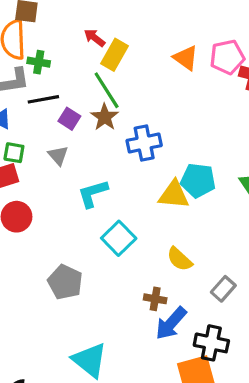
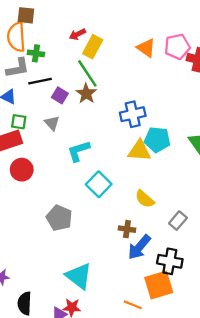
red arrow: (94, 38) -> (77, 34), turned -63
blue cross: (144, 143) -> (133, 114), moved

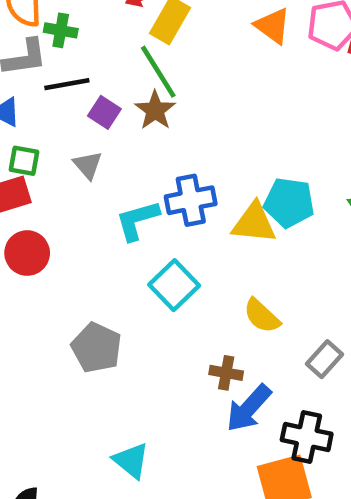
blue cross: (133, 114) -> (191, 200), moved
cyan triangle: (79, 276) -> (131, 461), size x0.7

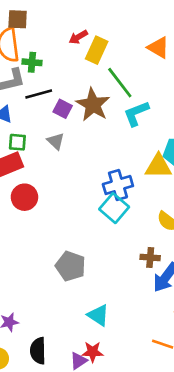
green line: (158, 72) -> (120, 83), moved
brown star: (155, 110) -> (93, 105), size x1.4
blue cross: (191, 200) -> (118, 185), moved
cyan L-shape: (137, 220) -> (136, 113), moved
gray pentagon: (96, 348) -> (71, 266), moved

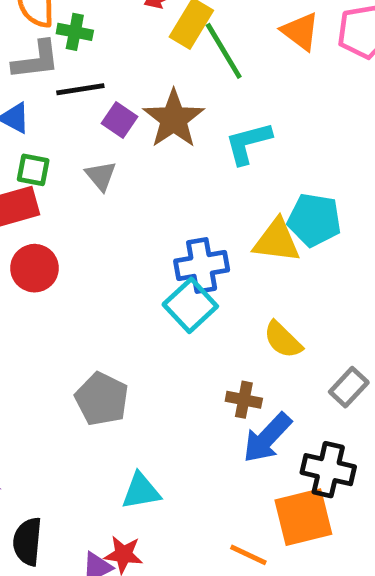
green line: (120, 83) -> (224, 51), moved
cyan triangle: (98, 315) -> (141, 491), turned -50

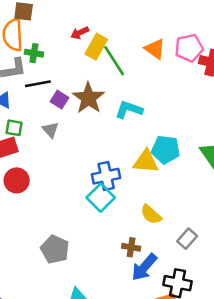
cyan L-shape: (248, 143) -> (129, 110), turned 36

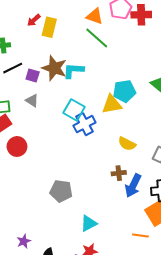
green line: (114, 61) -> (97, 38), moved
cyan L-shape: (129, 110) -> (73, 71), moved
cyan square: (101, 198) -> (74, 110), moved

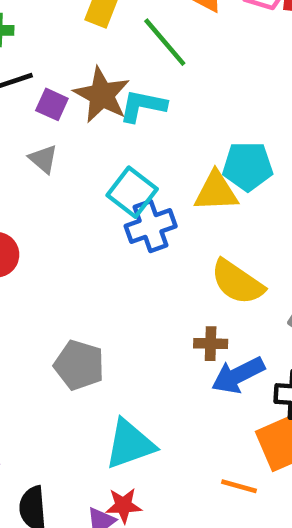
green line: (97, 38) -> (165, 42), moved
yellow semicircle: (127, 144) -> (237, 282), size x1.4
blue arrow: (133, 186) -> (238, 375), turned 30
cyan triangle: (89, 223) -> (130, 444), size x1.4

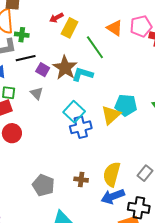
yellow triangle: (216, 191) -> (111, 115), turned -45
yellow semicircle: (237, 282) -> (112, 174), moved, turned 65
brown cross: (211, 344) -> (81, 180), moved

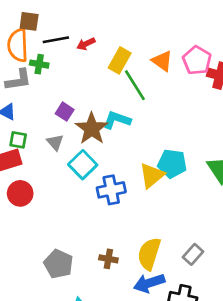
pink pentagon: (141, 26) -> (197, 60), turned -30
yellow rectangle: (70, 28) -> (120, 60), moved
black line: (26, 58) -> (56, 40), moved
brown star: (65, 68) -> (92, 129), moved
cyan square: (74, 112) -> (83, 165), moved

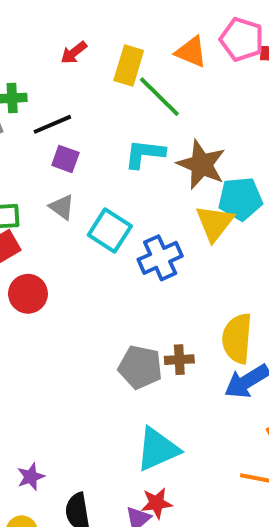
black line: (56, 40) -> (52, 124), moved
brown star: (92, 129) -> (201, 164), moved
gray pentagon: (58, 264) -> (140, 367), moved

